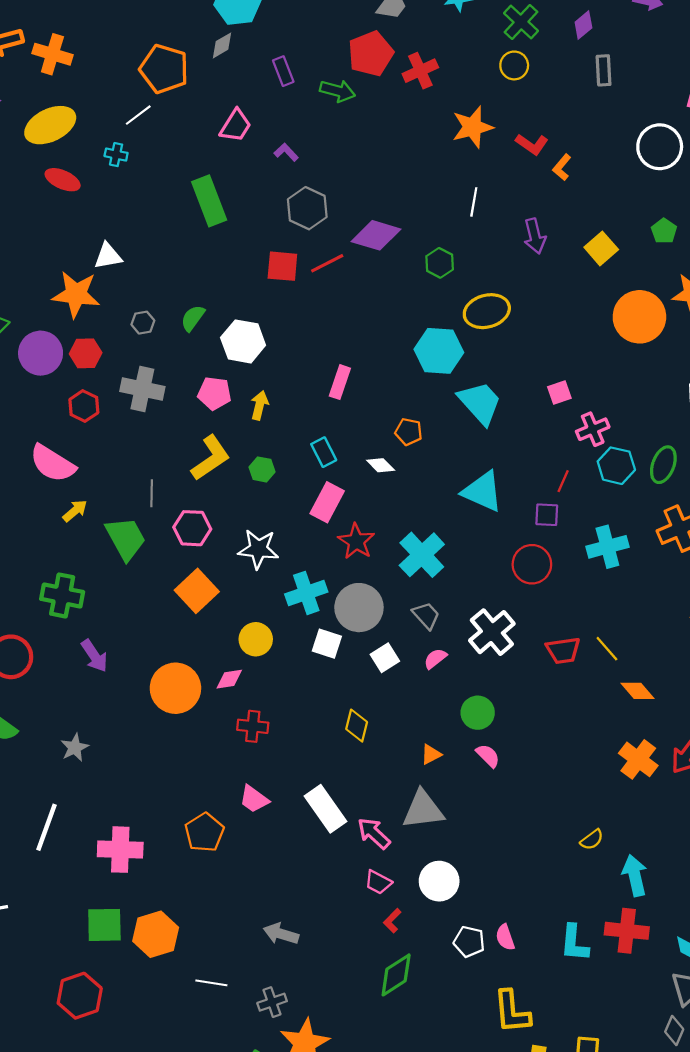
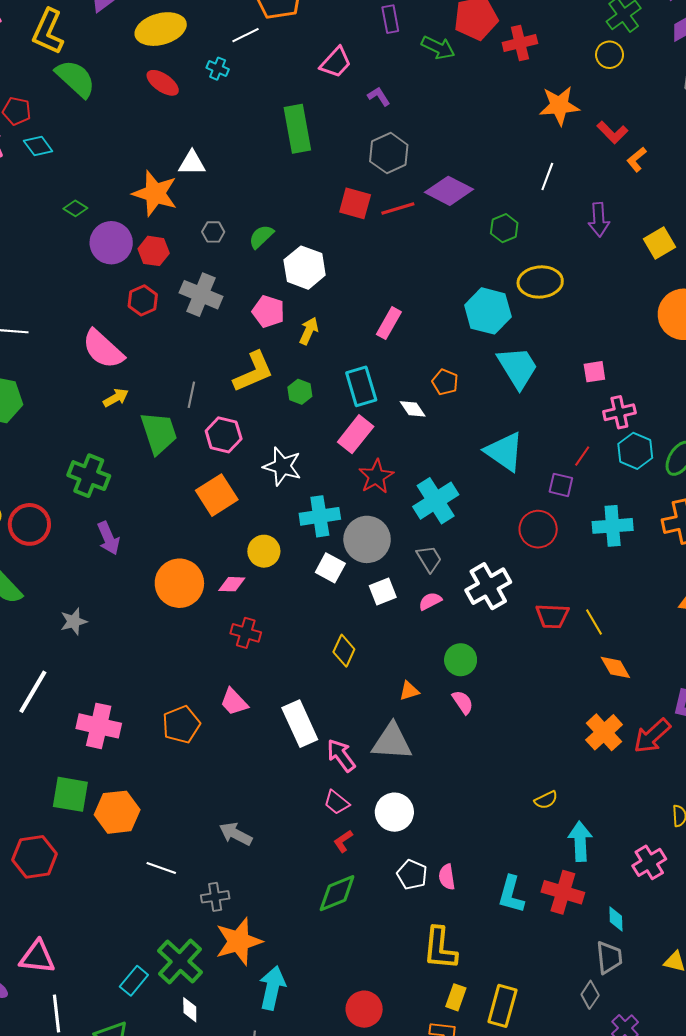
cyan rectangle: (324, 452) -> (361, 386), size x1.4

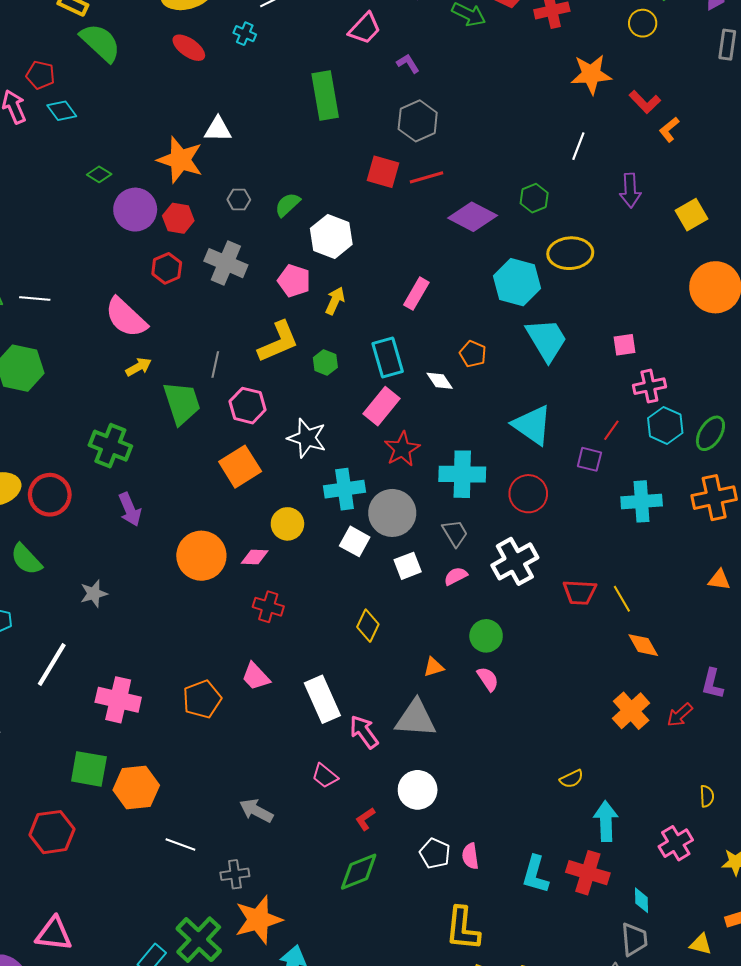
purple diamond: (449, 191) -> (473, 217), moved
cyan cross: (436, 501) -> (462, 474), turned 33
red circle: (538, 529) -> (528, 494), moved
red arrow: (652, 736) -> (680, 715), size x0.7
pink trapezoid: (337, 802) -> (325, 776), moved

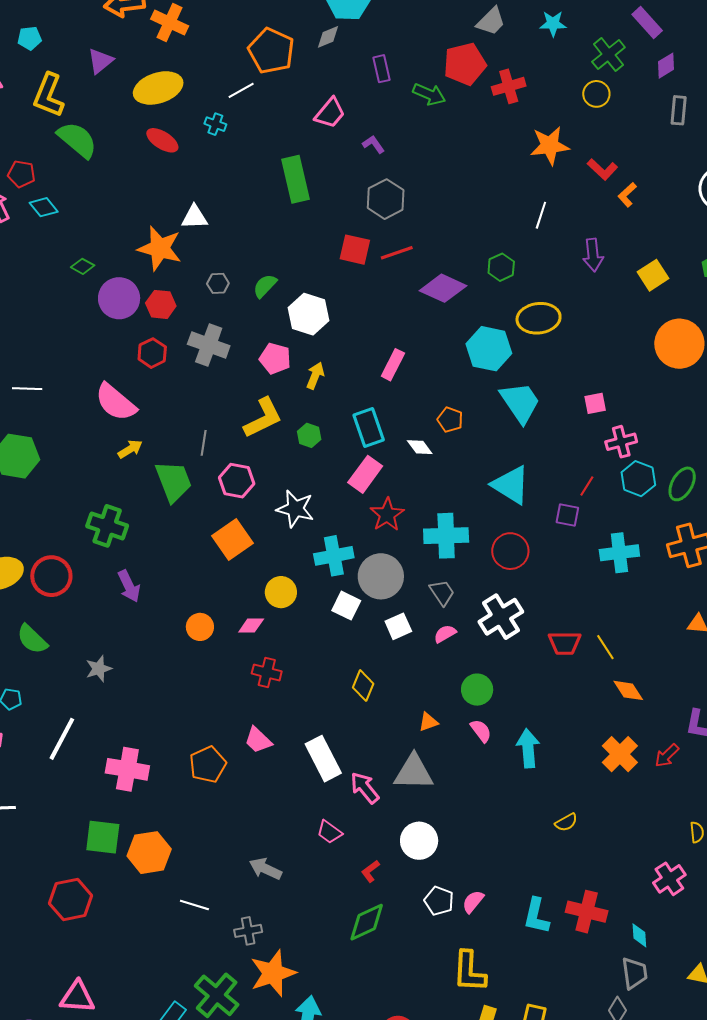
orange circle: (201, 556) -> (200, 627), size x0.6
cyan arrow: (606, 821) -> (528, 748), moved
pink semicircle: (470, 856) -> (473, 902), turned 50

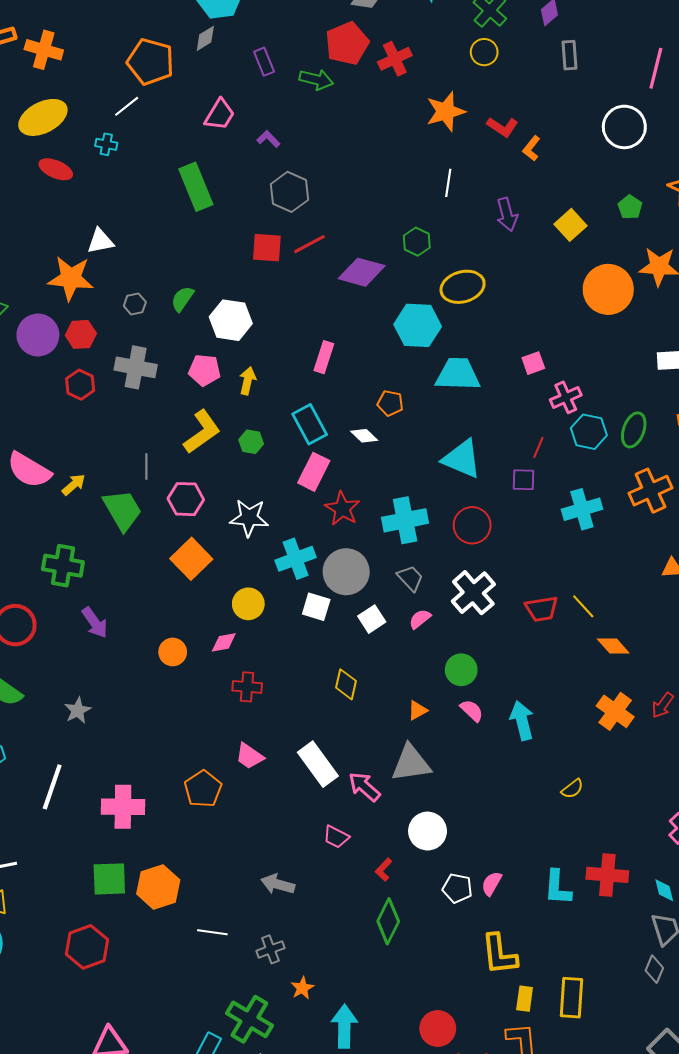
pink semicircle: (116, 402) -> (29, 470), moved
cyan trapezoid: (520, 402) -> (458, 374), turned -45
green diamond: (367, 922) -> (388, 921), turned -30
orange star: (273, 973) -> (302, 988), size x0.5

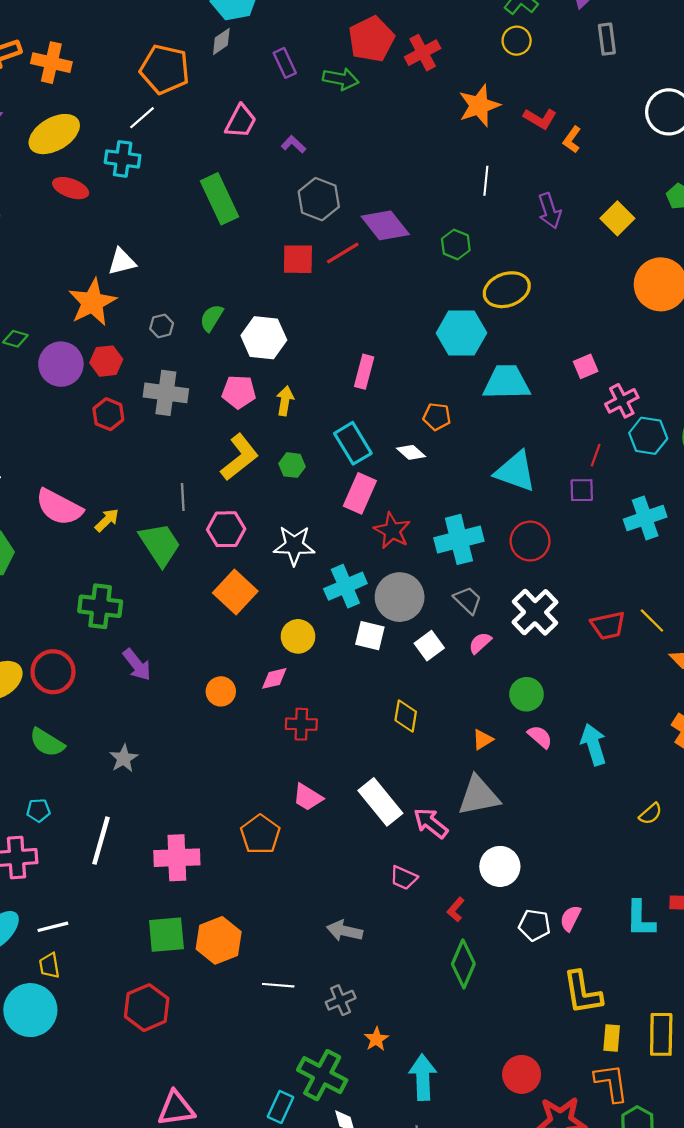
cyan cross: (106, 144) -> (123, 159), size x1.5
purple diamond: (362, 272) -> (385, 225), moved, turned 39
orange star: (71, 278) -> (92, 302), turned -30

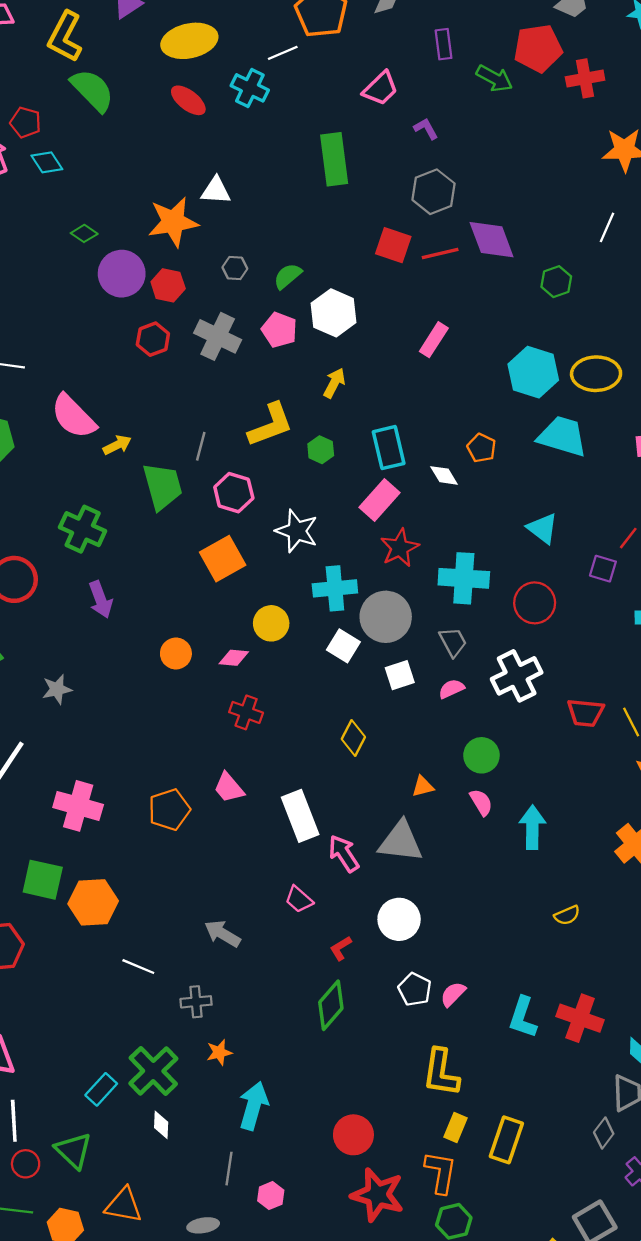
yellow ellipse: (507, 290) -> (596, 374), moved
pink rectangle: (364, 372) -> (434, 340), moved
pink pentagon: (239, 392) -> (279, 330), moved
cyan triangle: (515, 471) -> (543, 528), size x0.7

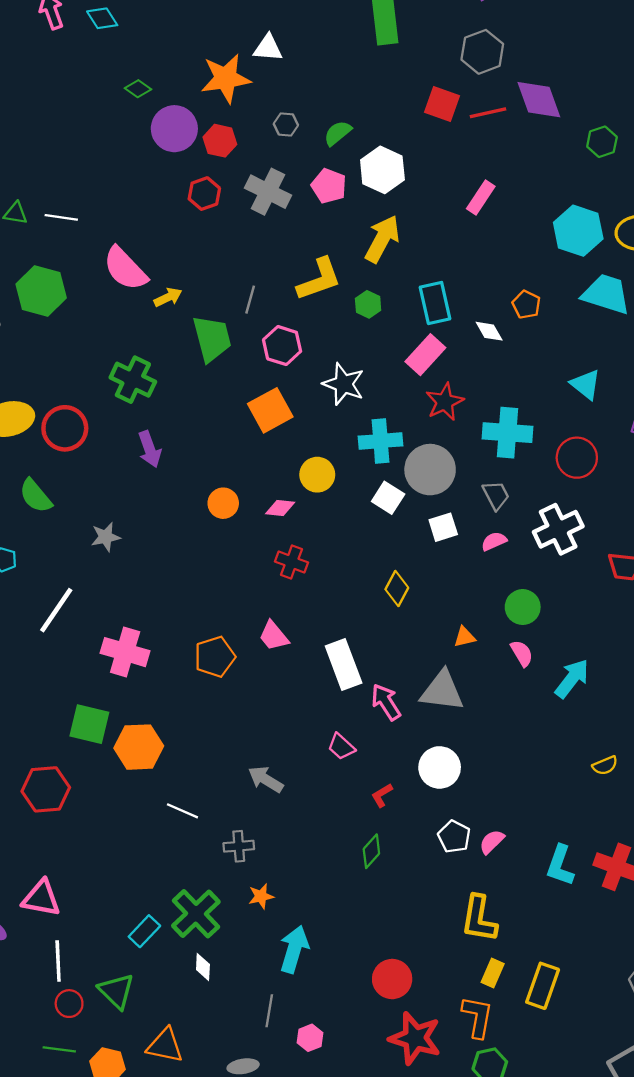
yellow arrow: (334, 383) -> (382, 239), size x1.6
cyan arrow: (532, 827) -> (572, 679), turned 36
green diamond: (331, 1005) -> (371, 851), size x0.7

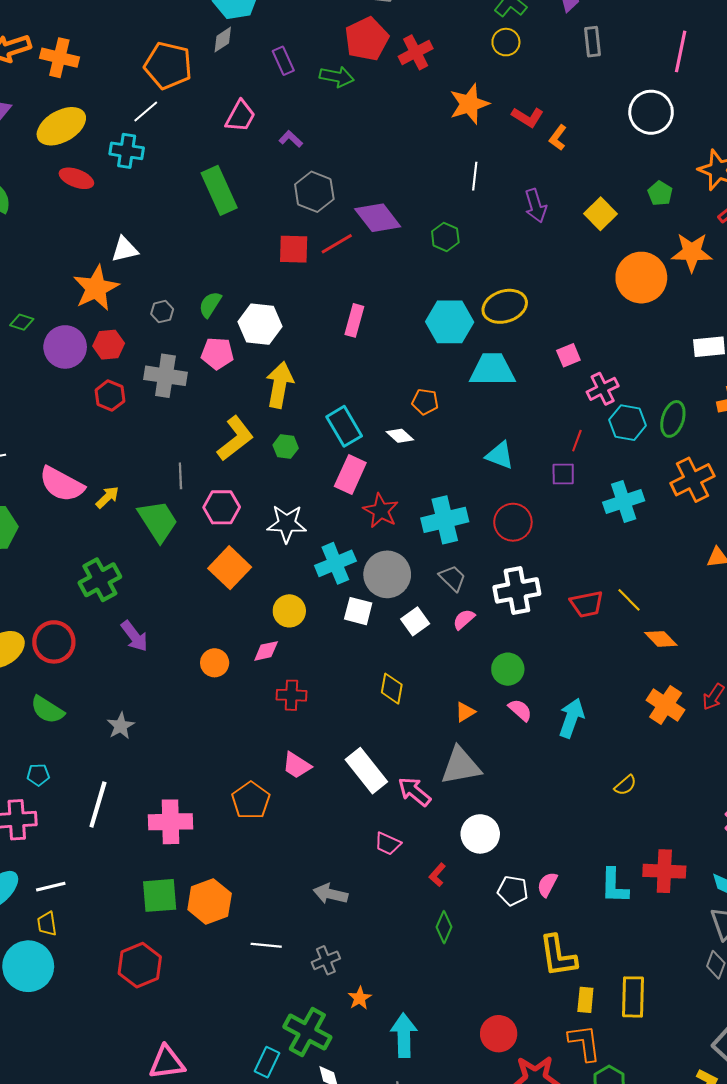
green cross: (133, 380) -> (100, 580), turned -36
white cross: (558, 529) -> (517, 590), turned 33

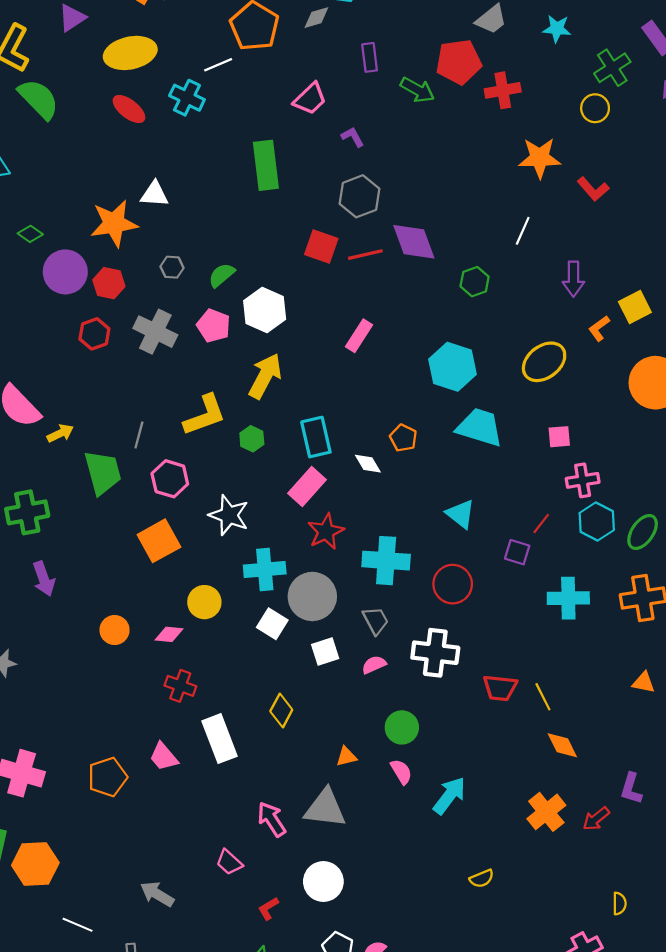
orange L-shape: (558, 138) -> (599, 328), moved
yellow ellipse: (505, 306) -> (544, 362), moved, turned -36
white rectangle: (366, 771) -> (220, 739), moved

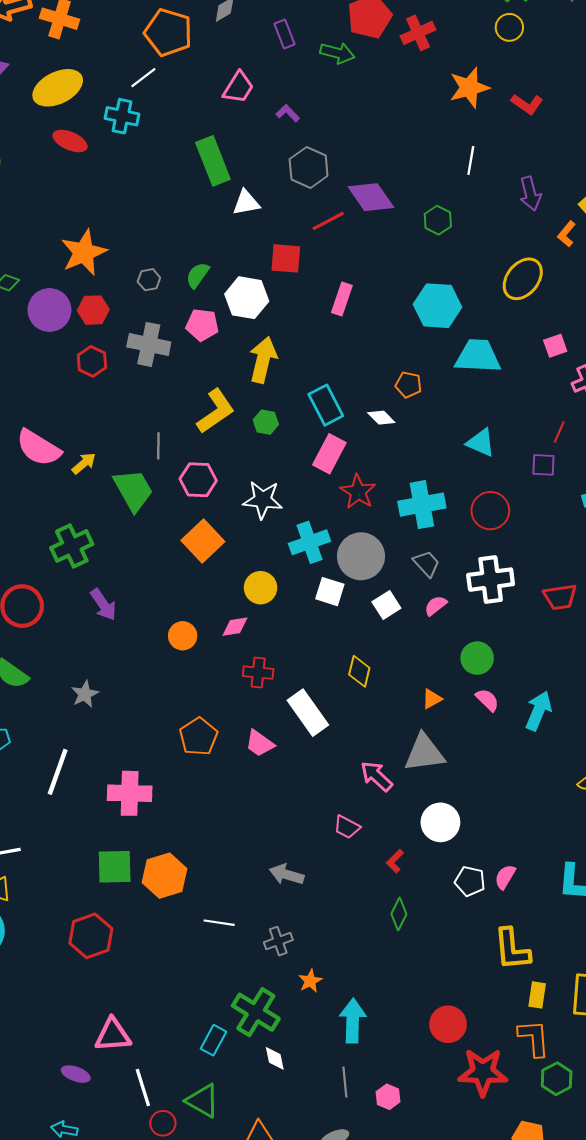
white triangle: (154, 194) -> (246, 203), moved
red square: (321, 246) -> (286, 258), moved
orange pentagon: (107, 777) -> (198, 737), moved

